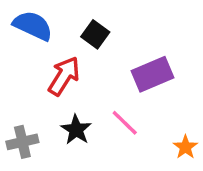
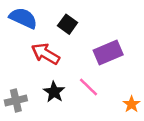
red arrow: (64, 76) -> (45, 54), turned -92

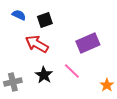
blue semicircle: (23, 18) -> (19, 15), size x0.6
black square: (68, 24) -> (45, 20), moved, turned 35

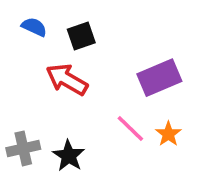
black star: (44, 75) -> (69, 156), moved
orange star: (107, 85) -> (168, 134), moved

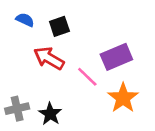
pink line: (130, 128) -> (87, 77), moved
orange star: (168, 134) -> (123, 98), size x1.6

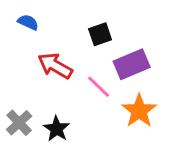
black square: (59, 26) -> (100, 34), moved
gray cross: (17, 109) -> (19, 123), turned -30

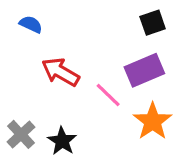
black square: (100, 34) -> (153, 23), moved

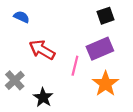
pink line: (108, 95) -> (75, 66), turned 60
gray cross: (21, 134) -> (15, 80), moved

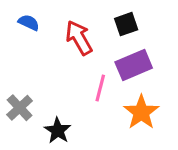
black square: (106, 16) -> (126, 24), moved
red arrow: (42, 50) -> (79, 38), moved, turned 30

